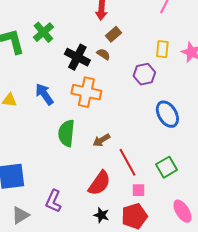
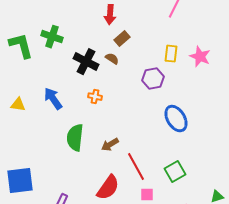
green cross: (43, 32) -> (52, 37), turned -30
orange cross: (86, 92) -> (95, 97), size x0.5

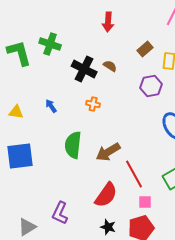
brown rectangle: (122, 39) -> (145, 49), moved
blue arrow: (53, 99) -> (51, 106), size x0.6
brown arrow: (110, 145) -> (108, 152), size x1.4
blue square: (20, 181) -> (20, 156), moved

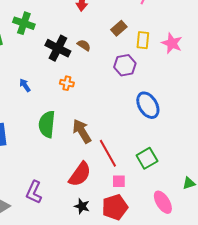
brown arrow: (108, 152) -> (82, 131), turned 90

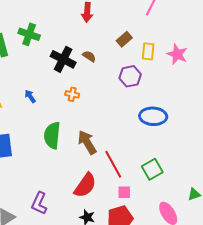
blue ellipse: (148, 105) -> (153, 116), turned -56

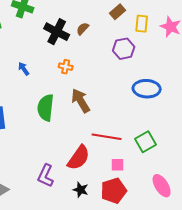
brown semicircle: (89, 56) -> (83, 29), turned -80
brown arrow: (87, 142) -> (81, 101), moved
red line: (113, 164) -> (107, 137), turned -52
purple L-shape: (39, 203) -> (46, 176), moved

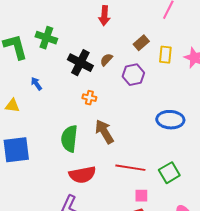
purple hexagon: (124, 49) -> (133, 75), moved
blue arrow: (24, 69) -> (36, 84), moved
red semicircle: (79, 158) -> (82, 175), moved, turned 44

